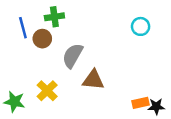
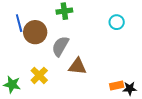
green cross: (54, 17) -> (64, 11), moved
brown circle: (42, 39) -> (35, 32), size x1.5

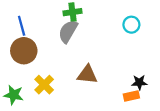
brown circle: (35, 32) -> (24, 51), moved
gray semicircle: (60, 46) -> (68, 31), moved
black star: (130, 88) -> (139, 82), moved

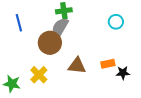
brown circle: (24, 51) -> (50, 43), moved
orange rectangle: (131, 96) -> (108, 64), moved

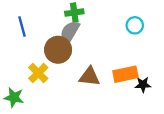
orange rectangle: (108, 64) -> (125, 74), size x1.5
yellow cross: (39, 75) -> (38, 73), moved

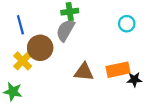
brown circle: (58, 50) -> (40, 48), moved
yellow cross: (38, 73) -> (23, 61), moved

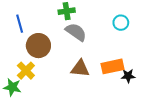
gray semicircle: (65, 30) -> (76, 32), moved, turned 95
yellow cross: (23, 61) -> (26, 71), moved

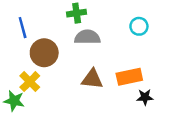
gray semicircle: (76, 32) -> (87, 37), turned -35
black star: (128, 76) -> (145, 97), moved

